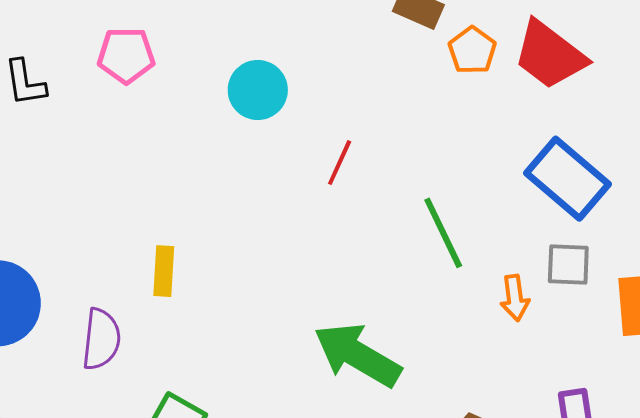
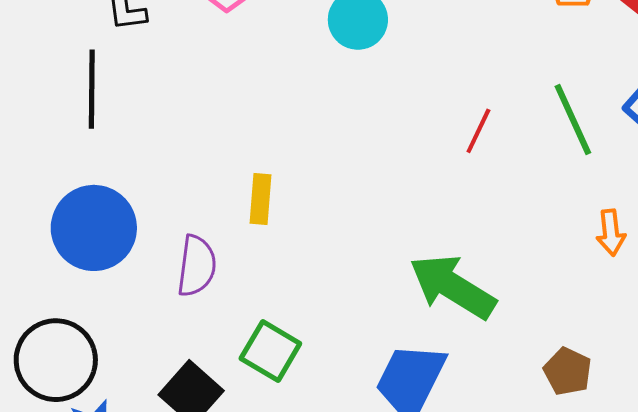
red line: (340, 163) -> (478, 131), moved
green line: (443, 233) -> (573, 120), moved

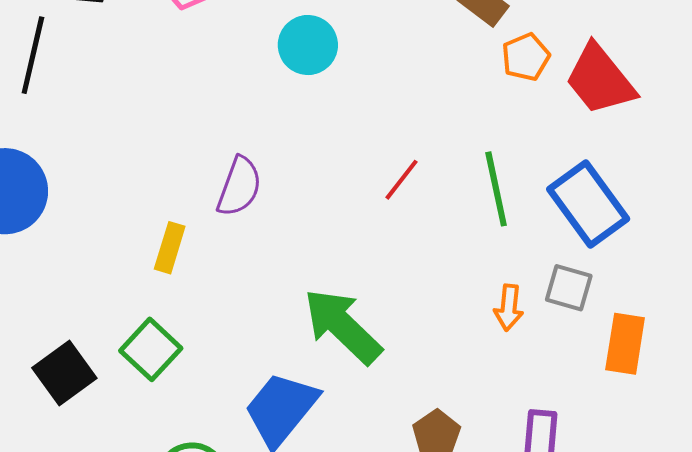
yellow rectangle: (260, 199) -> (170, 248), moved
purple semicircle: (197, 266) -> (239, 187), moved

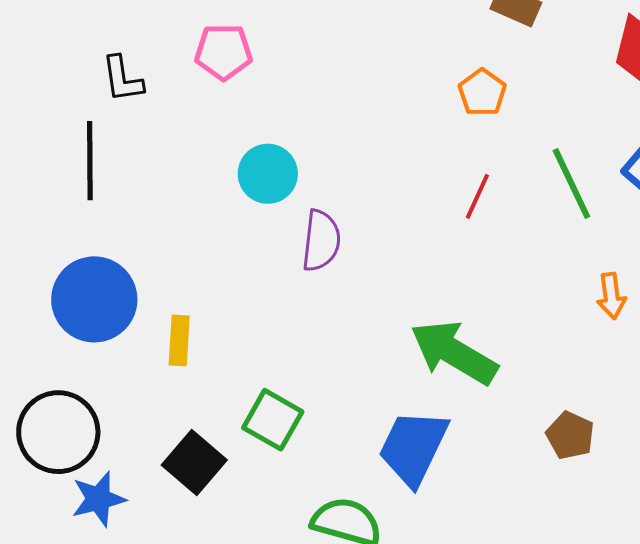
cyan circle: (308, 45) -> (268, 174), moved
orange pentagon: (526, 57) -> (482, 93), moved
yellow rectangle: (170, 248) -> (179, 340), moved

